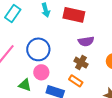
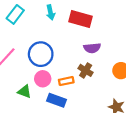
orange rectangle: (76, 81) -> (66, 81), moved, turned -48

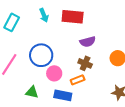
pink circle: (43, 79) -> (54, 73), moved
orange rectangle: (66, 81) -> (78, 80), moved

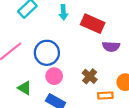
purple semicircle: (88, 42) -> (111, 47), moved
orange rectangle: (78, 80) -> (105, 96), moved

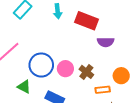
blue circle: (47, 53) -> (41, 65), moved
pink circle: (54, 76) -> (65, 69), moved

